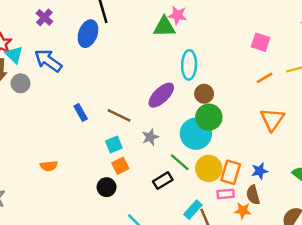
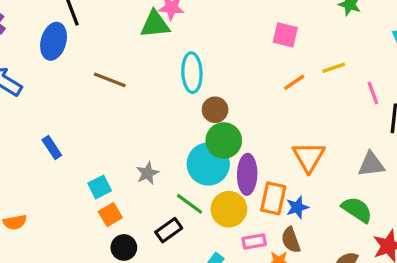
purple ellipse: (161, 95) -> (247, 174), moved, turned -40
brown line: (119, 115) -> (110, 80), moved
orange triangle: (272, 119) -> (309, 157), moved
orange rectangle: (231, 172) -> (273, 198), moved
black circle: (107, 187) -> (124, 247), moved

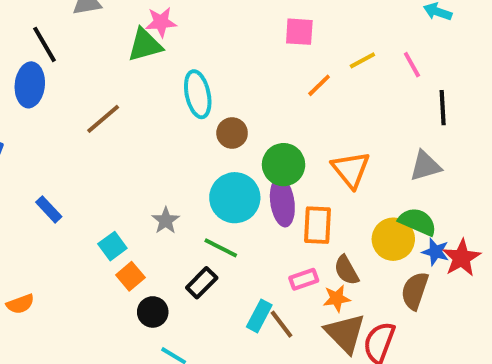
brown line: (110, 80) -> (103, 119), turned -52
pink line: (373, 93) -> (412, 65), moved
green circle: (224, 141) -> (284, 165), moved
blue star: (297, 207) -> (436, 252), moved, turned -30
yellow circle: (229, 209) -> (393, 239), moved

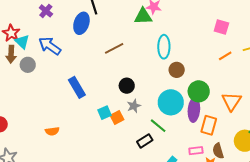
blue rectangle: (49, 209) -> (77, 87), size x1.5
orange square: (130, 276) -> (117, 118), moved
black circle: (153, 312) -> (127, 86), moved

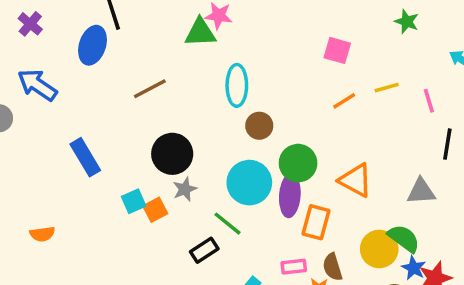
black circle: (127, 86) -> (172, 154), size x1.5
orange triangle: (232, 101) -> (356, 180), turned -35

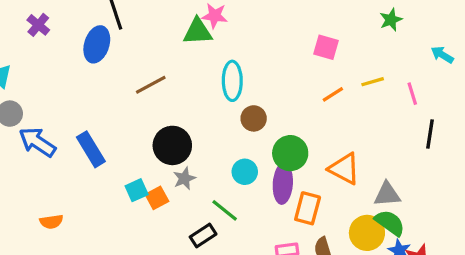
green star: (407, 22) -> (391, 20), turned 30
blue arrow: (37, 85) -> (37, 142), moved
cyan circle: (249, 183) -> (245, 172), size x0.6
gray triangle: (421, 191) -> (387, 194), moved

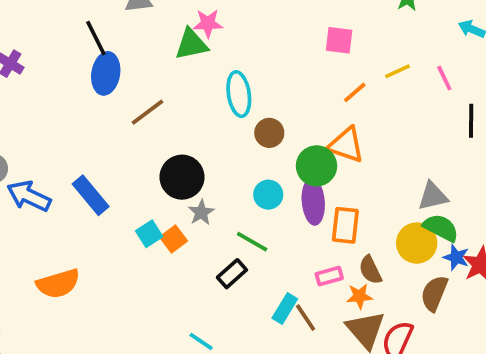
blue ellipse: (97, 44) -> (106, 73), moved
orange triangle: (344, 169) -> (346, 145), moved
orange semicircle: (51, 222) -> (58, 284), size x1.6

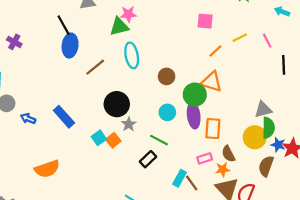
cyan ellipse: (239, 94) -> (132, 55), moved
blue arrow: (29, 196) -> (28, 119), size x0.6
green semicircle: (441, 228) -> (268, 128), turned 66

